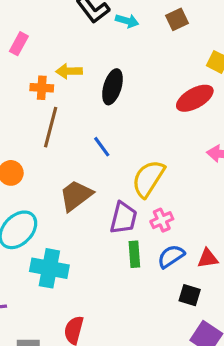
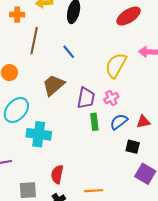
orange cross: (42, 88) -> (17, 15), moved
yellow semicircle: (148, 179) -> (116, 65), moved

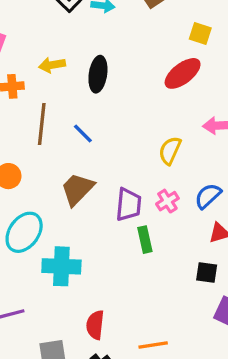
blue line: (69, 52) -> (83, 133), moved
yellow semicircle: (116, 65) -> (170, 151), size x0.7
blue semicircle: (119, 122) -> (208, 196), moved

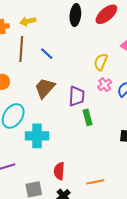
yellow arrow: (52, 65) -> (28, 21), moved
black ellipse: (98, 74) -> (75, 15), moved
pink cross: (167, 201) -> (105, 85), moved

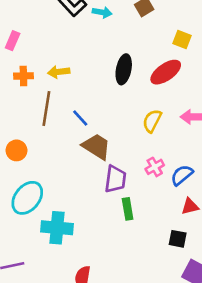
yellow semicircle: (101, 62) -> (152, 121), moved
brown trapezoid: (45, 88) -> (96, 146), moved, turned 75

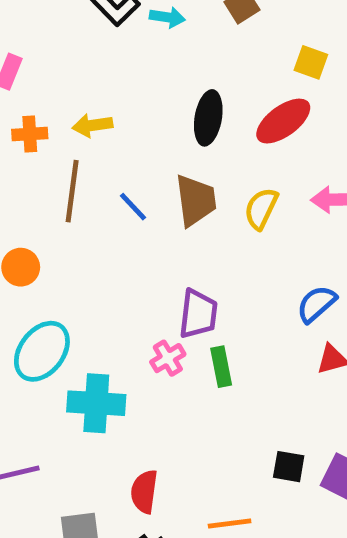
brown trapezoid: (96, 146) -> (196, 200), moved, turned 52
pink cross: (155, 167) -> (168, 358), moved
black square: (178, 239) -> (289, 467), moved

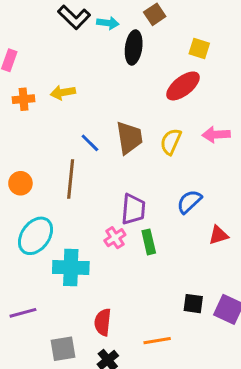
black ellipse: (208, 118) -> (134, 47), moved
brown line: (72, 191) -> (71, 179), moved
blue semicircle: (316, 304) -> (189, 202), moved

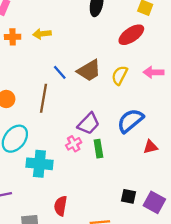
brown trapezoid: (129, 138) -> (89, 70), turned 65
blue semicircle: (189, 202) -> (130, 121), size x1.4
purple trapezoid: (133, 209) -> (89, 124), turned 35

